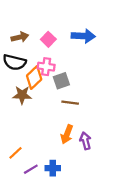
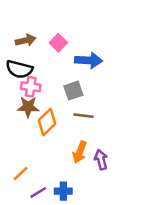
blue arrow: (83, 36) -> (88, 60), moved
pink cross: (46, 67) -> (31, 87), moved
orange diamond: (34, 78) -> (47, 122), moved

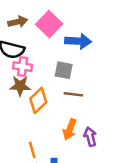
pink square: (58, 43) -> (49, 24), size x1.5
gray square: (73, 91) -> (64, 70), turned 30
orange line: (21, 174) -> (32, 150), moved, turned -63

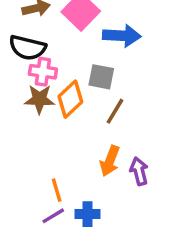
brown line: (73, 94) -> (115, 111), turned -66
orange diamond: (38, 100) -> (70, 99), moved

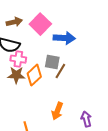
brown line: (115, 111) -> (60, 71), moved
purple arrow: (139, 171) -> (86, 119), moved

